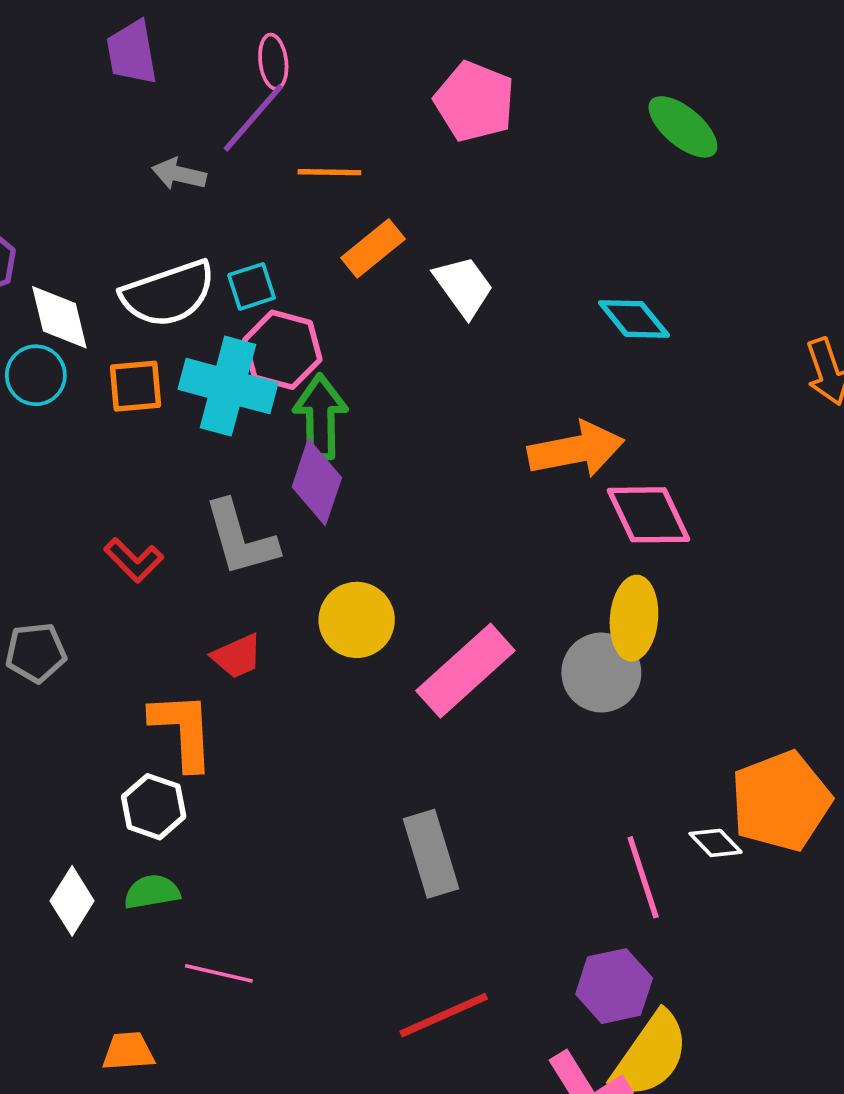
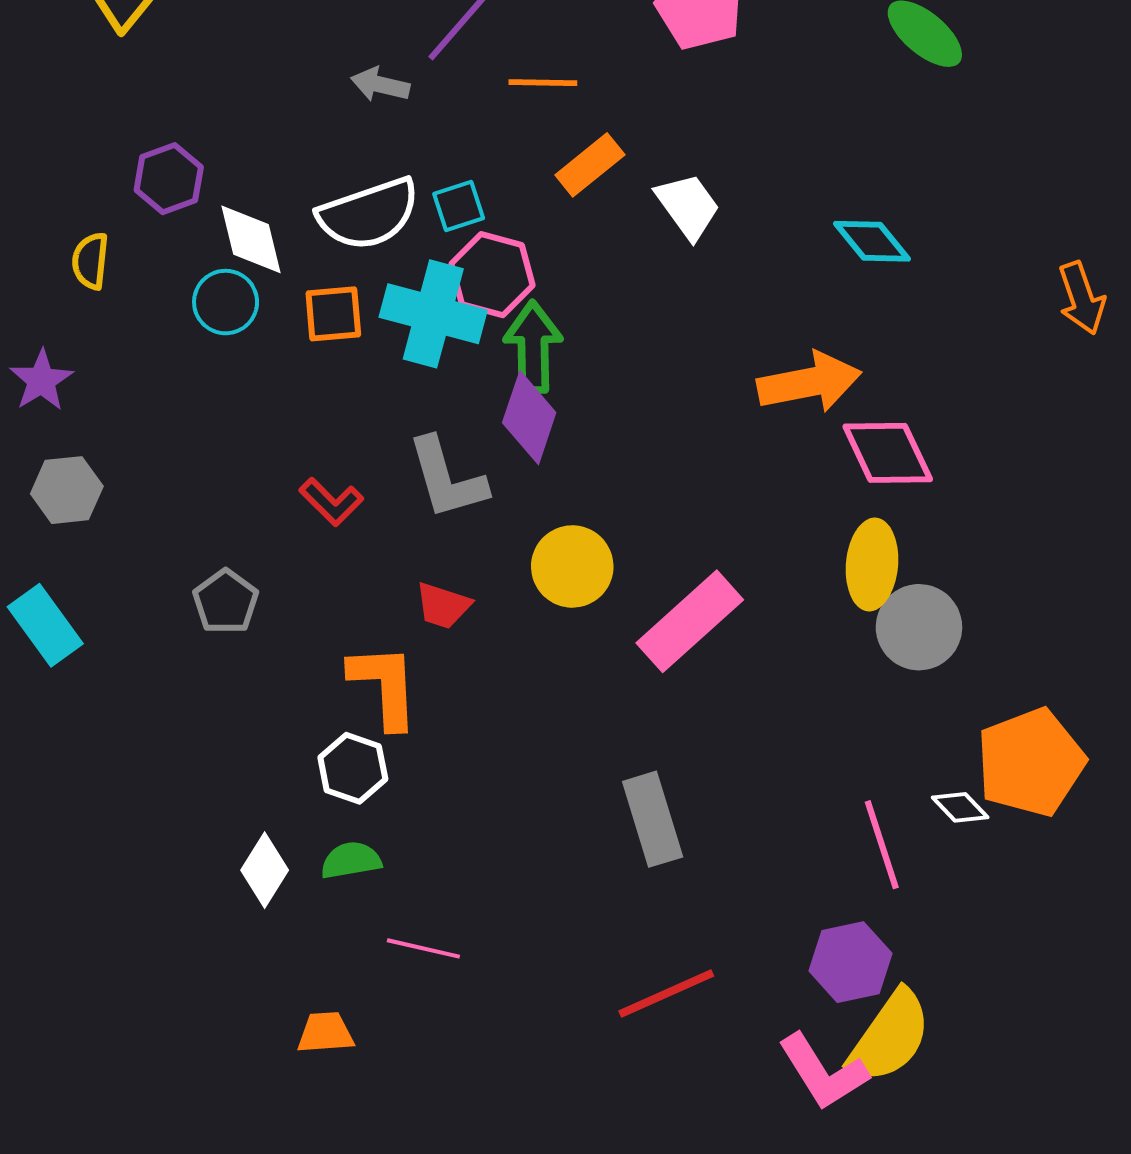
gray pentagon: (36, 653) -> (226, 602), turned -30
red trapezoid: (237, 656) -> (443, 606), turned 42
gray circle: (601, 673) -> (919, 627), moved

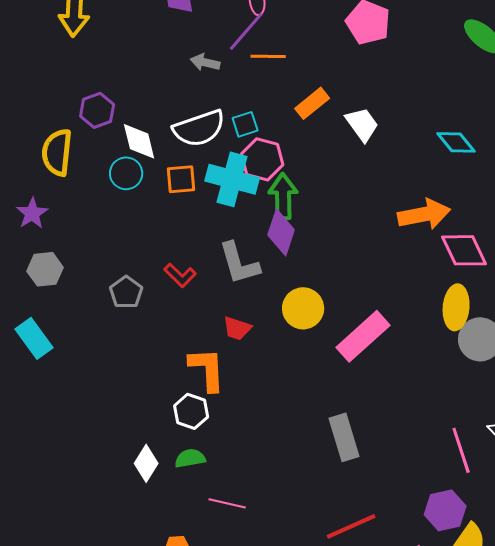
orange line: (543, 83) -> (268, 56), moved
yellow semicircle: (90, 261) -> (57, 152), size x1.6
gray pentagon: (226, 602) -> (126, 292), moved

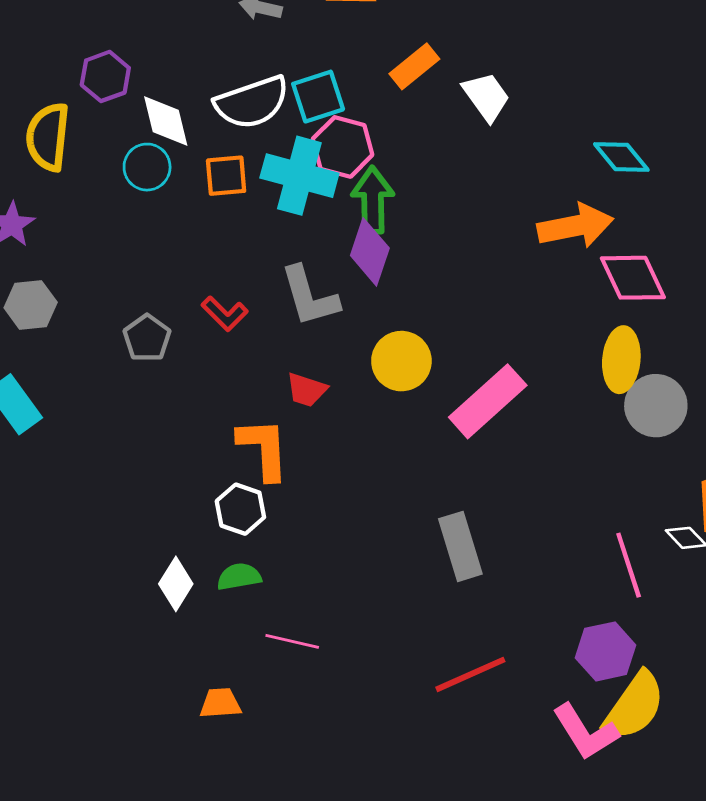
cyan square: (245, 124) -> (318, 97), size x1.4
cyan diamond: (456, 142) -> (621, 157), moved

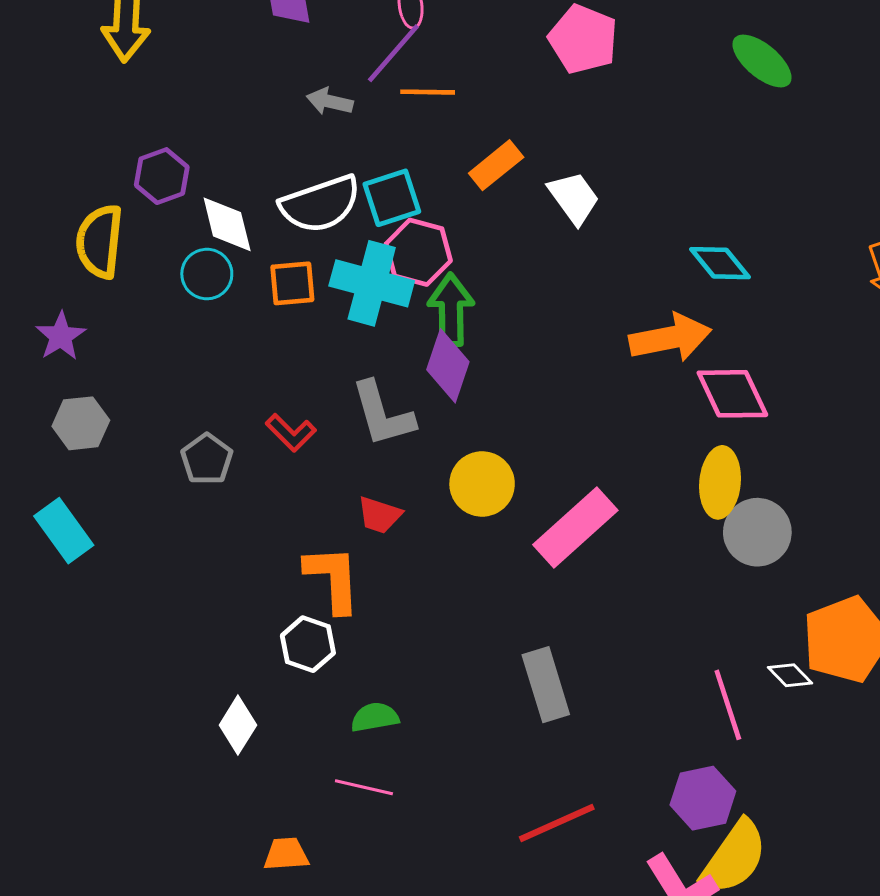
green semicircle: (239, 577) -> (375, 717), moved

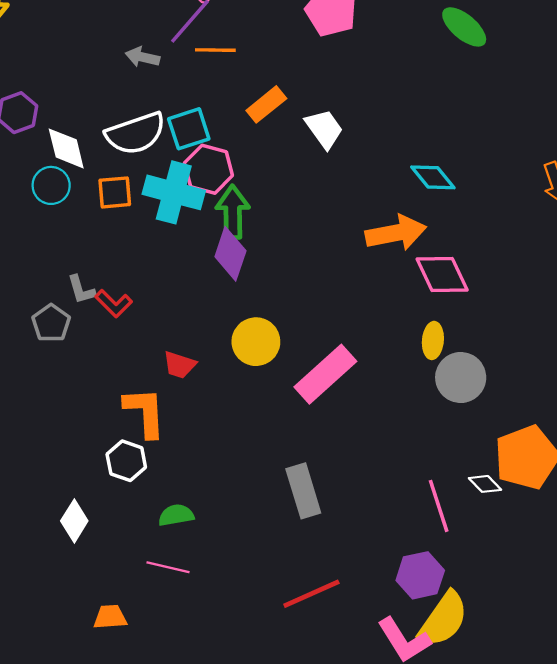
gray L-shape: (383, 414) -> (81, 290), moved, size x0.6
yellow ellipse: (720, 482) -> (433, 340), size x0.7

